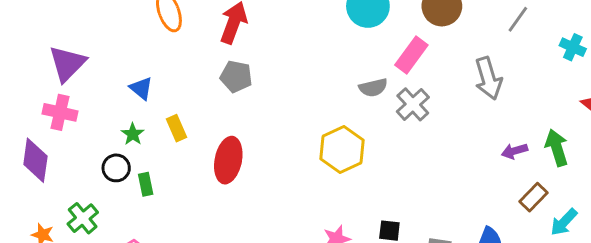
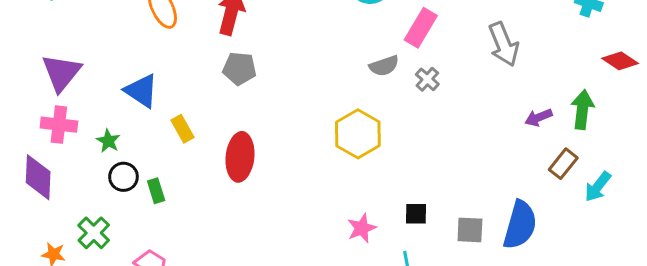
blue triangle: (141, 88) -> (141, 91), size x1.4
gray cross: (413, 104) -> (427, 79), size x0.7
green star: (133, 134) -> (108, 141), moved
green arrow: (557, 148) -> (582, 110), turned 30

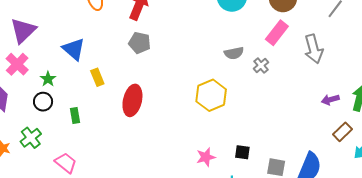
pink rectangle: (421, 28) -> (277, 33), moved
pink cross: (59, 125) -> (17, 64), turned 30
black circle: (123, 177) -> (43, 102), moved

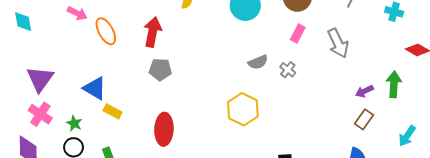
pink rectangle: (277, 33) -> (298, 33), size x0.7
yellow rectangle: (97, 77) -> (113, 111), moved, turned -30
brown rectangle: (343, 132) -> (364, 119), moved

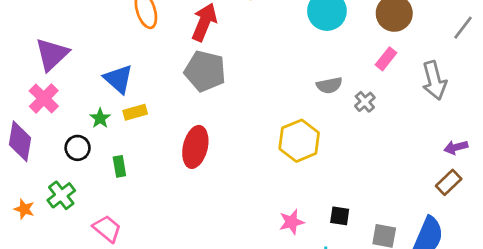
gray pentagon: (160, 70) -> (205, 71), size x1.4
yellow rectangle: (113, 111) -> (135, 112), turned -54
green star: (74, 123) -> (100, 118), moved

